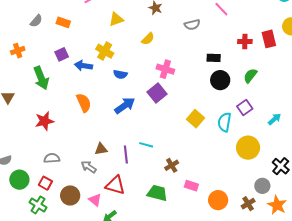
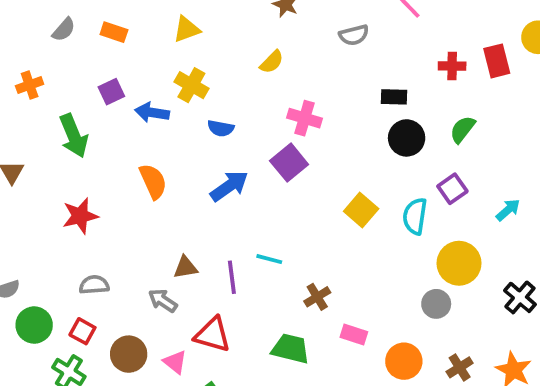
yellow triangle: (116, 19) -> (187, 29), moved
gray circle: (262, 186) -> (436, 304), moved

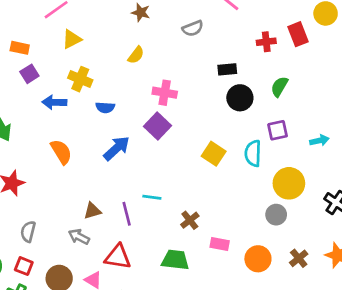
purple square: (111, 92) -> (29, 74), moved
purple square: (452, 189) -> (278, 130), turned 30
cyan arrow: (508, 210) -> (319, 140), turned 36
gray semicircle: (94, 285) -> (28, 232), turned -65

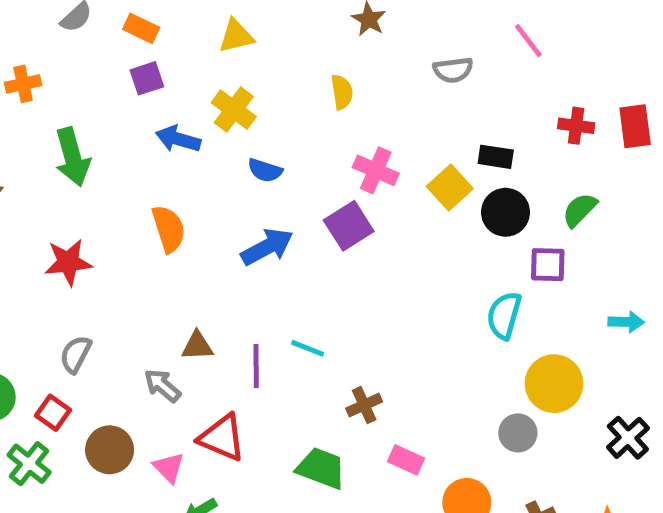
yellow semicircle: (136, 55) -> (342, 92), turned -60
purple square: (278, 130) -> (548, 265), moved
yellow square: (214, 154) -> (450, 188), moved

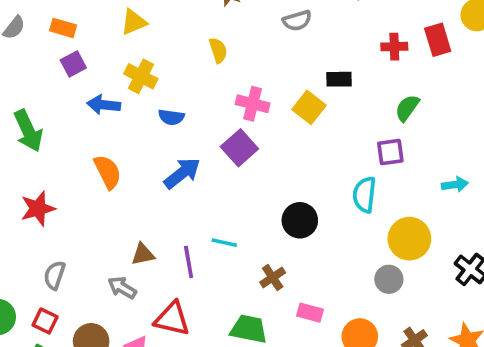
black circle: (506, 212) -> (300, 220), moved

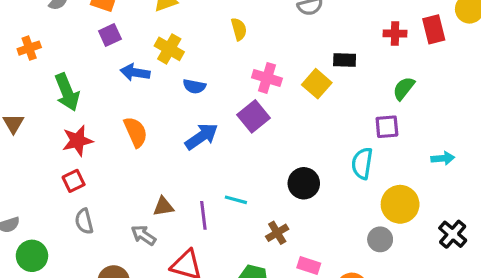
red star: (38, 209) -> (77, 141), moved
gray semicircle: (55, 275) -> (84, 221), turned -35
red square: (45, 321) -> (74, 181), moved, turned 35

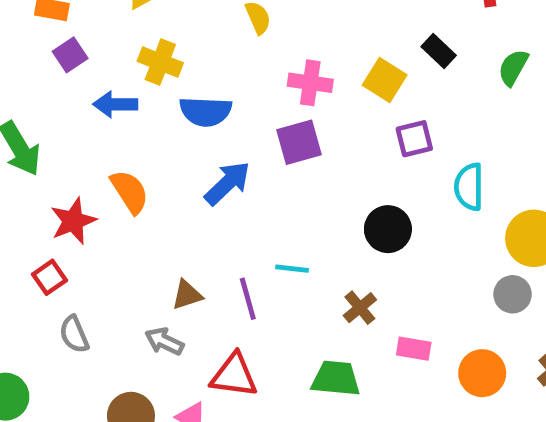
black rectangle: (345, 60) -> (439, 51), moved, turned 50
blue semicircle: (194, 86) -> (206, 111), size x1.5
purple square: (253, 116) -> (299, 142), turned 32
purple square: (387, 127) -> (414, 139), moved
red star: (77, 141) -> (73, 221), moved

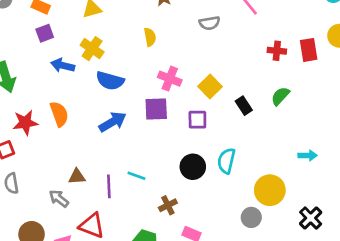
black rectangle: (439, 51) -> (244, 106), moved
purple square: (414, 139) -> (197, 120), moved
cyan semicircle: (469, 187) -> (226, 161), moved

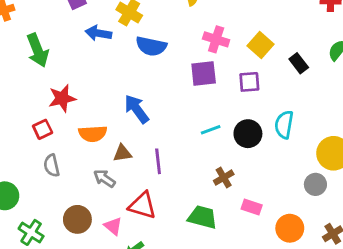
orange semicircle: (59, 114) -> (93, 134), moved, turned 110
blue arrow: (113, 122) -> (137, 109), moved, turned -92
cyan line: (136, 176) -> (211, 130), moved, turned -36

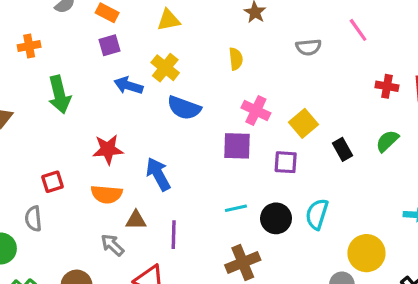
red star: (62, 98) -> (108, 149), moved
gray semicircle: (52, 166) -> (33, 219), moved
brown cross: (224, 178) -> (243, 263), size x1.5

